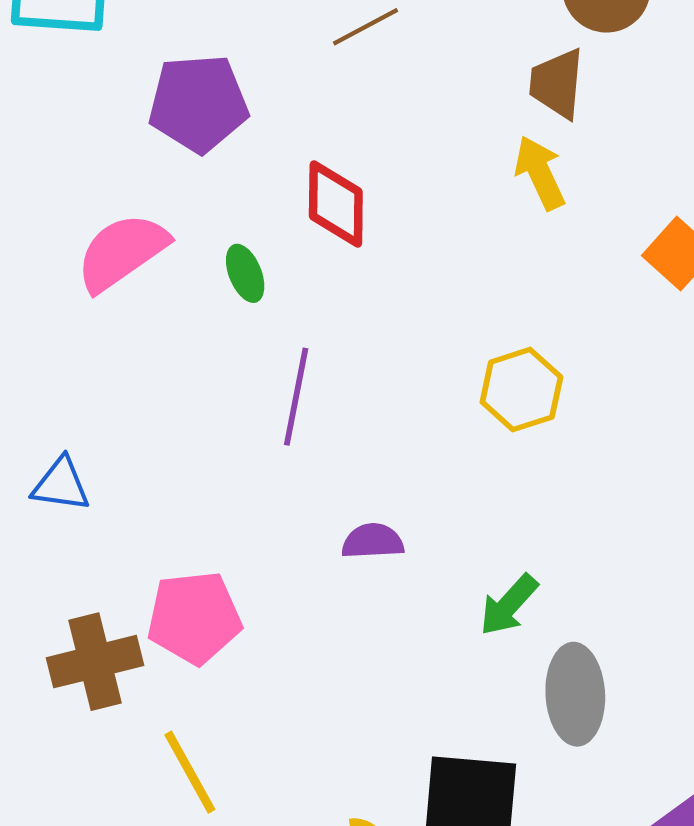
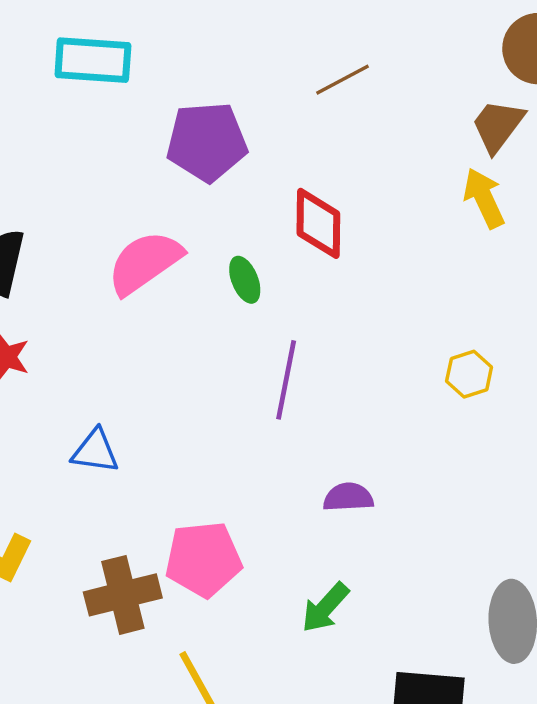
brown trapezoid: (557, 83) -> (498, 126), turned 32
yellow hexagon: (521, 390) -> (469, 374), size x0.7
green arrow: (509, 605) -> (325, 608), moved

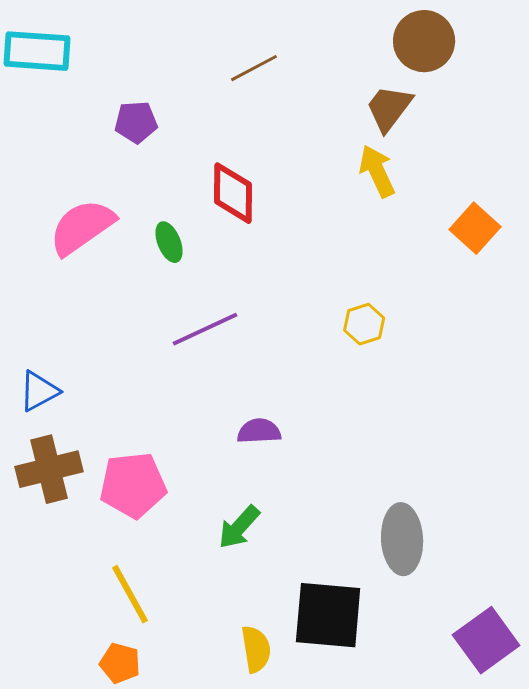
purple pentagon: (207, 142) -> (136, 122), size x0.6
purple line: (286, 380) -> (205, 329), turned 54
blue triangle: (95, 451) -> (39, 391), turned -36
brown cross: (123, 595) -> (49, 469), moved

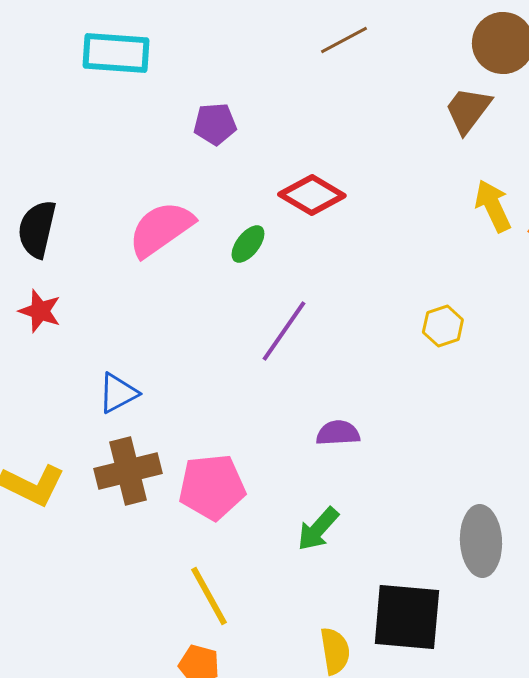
brown line: (254, 68) -> (344, 40), moved
yellow arrow: (377, 171) -> (493, 206), moved
red diamond: (233, 193) -> (312, 195), turned -60
green ellipse: (169, 242) -> (248, 244), turned 60
purple line: (205, 329) -> (284, 331), turned -30

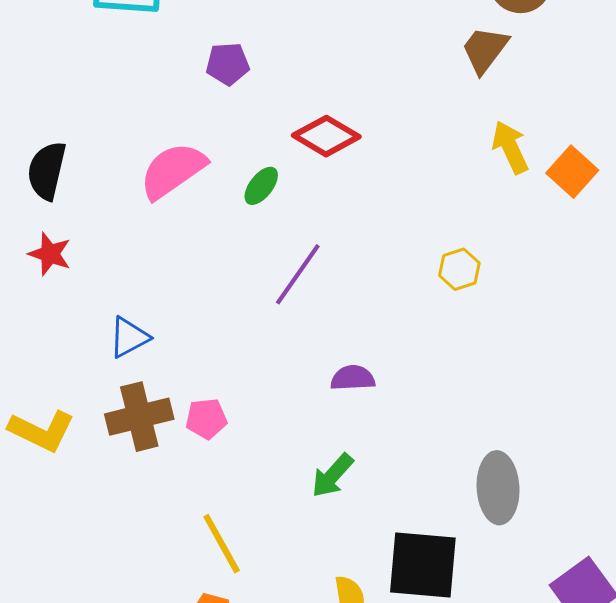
pink pentagon: (212, 487) -> (206, 419), moved, size x0.6

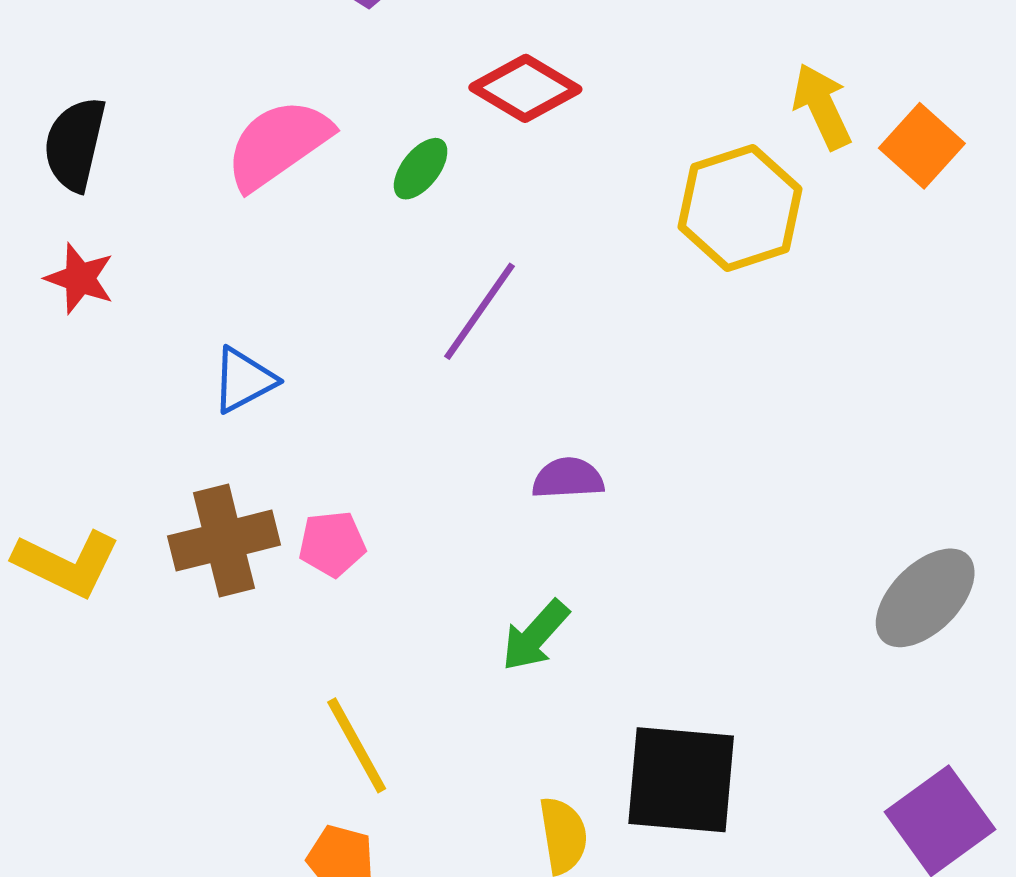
yellow hexagon: (459, 269) -> (740, 208), moved, size x1.8
blue triangle: (129, 337) -> (244, 380), moved
gray ellipse: (498, 488) -> (925, 598), moved, turned 48

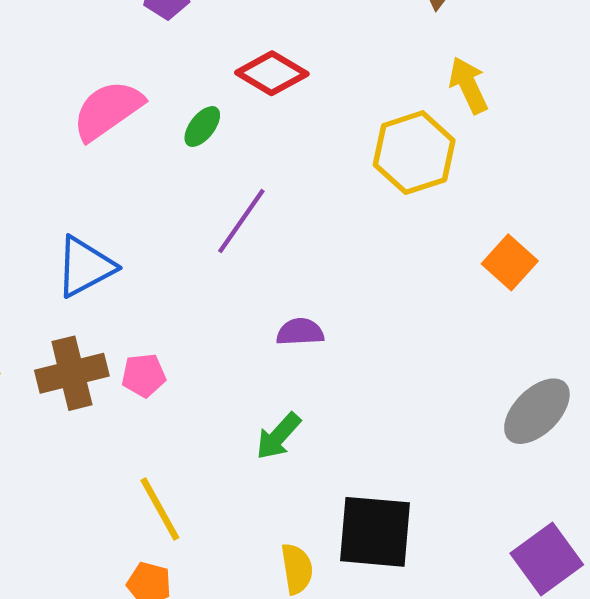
orange square: (922, 146) -> (510, 262), moved
blue triangle: (244, 380) -> (85, 267), size x1.4

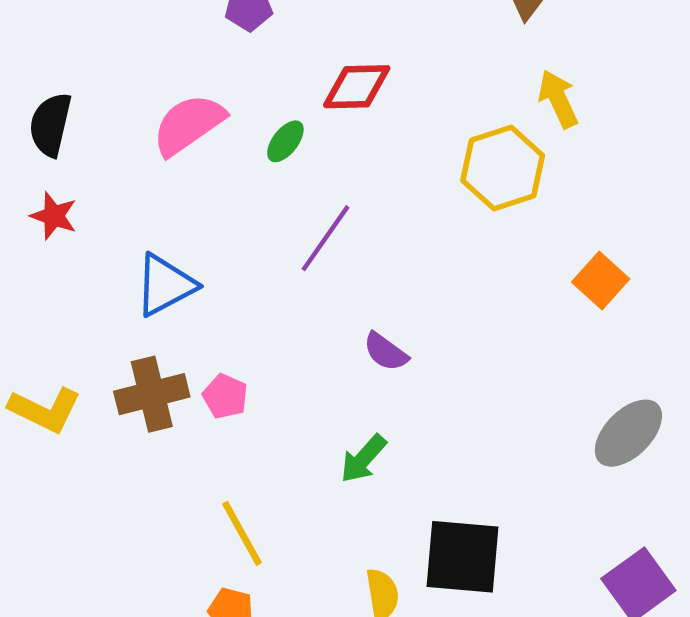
red diamond: (272, 73) -> (357, 87), turned -32
purple semicircle: (300, 332) -> (386, 352), turned -141
pink pentagon: (144, 375) -> (225, 396), turned 30

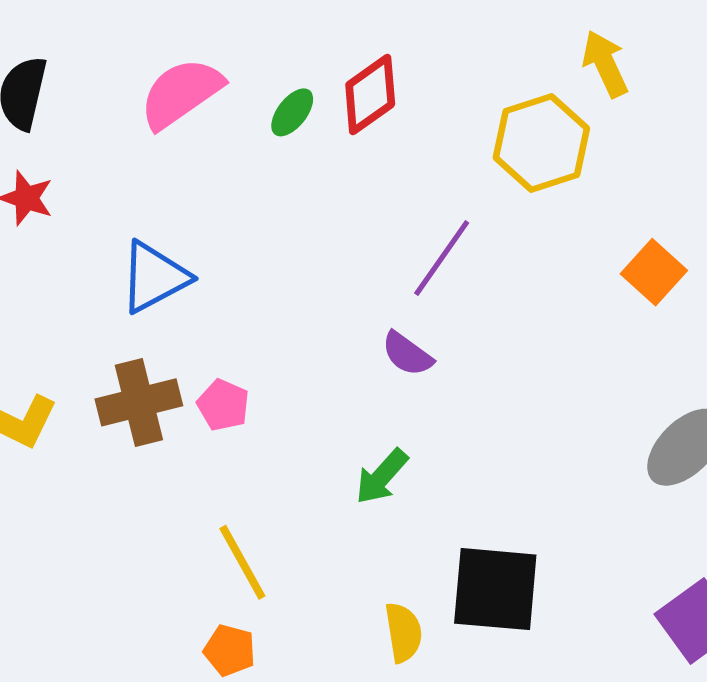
red diamond: (357, 87) -> (370, 94), moved, turned -34
purple line: (325, 238) -> (442, 258), moved

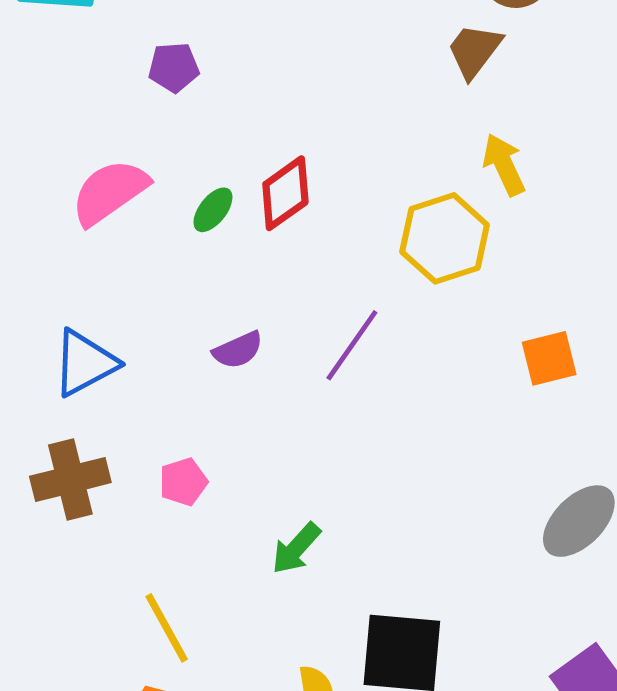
orange square: (654, 272) -> (549, 358), turned 34
purple semicircle: (407, 354) -> (238, 350), moved, turned -60
pink pentagon: (223, 405) -> (183, 482), moved, turned 30

